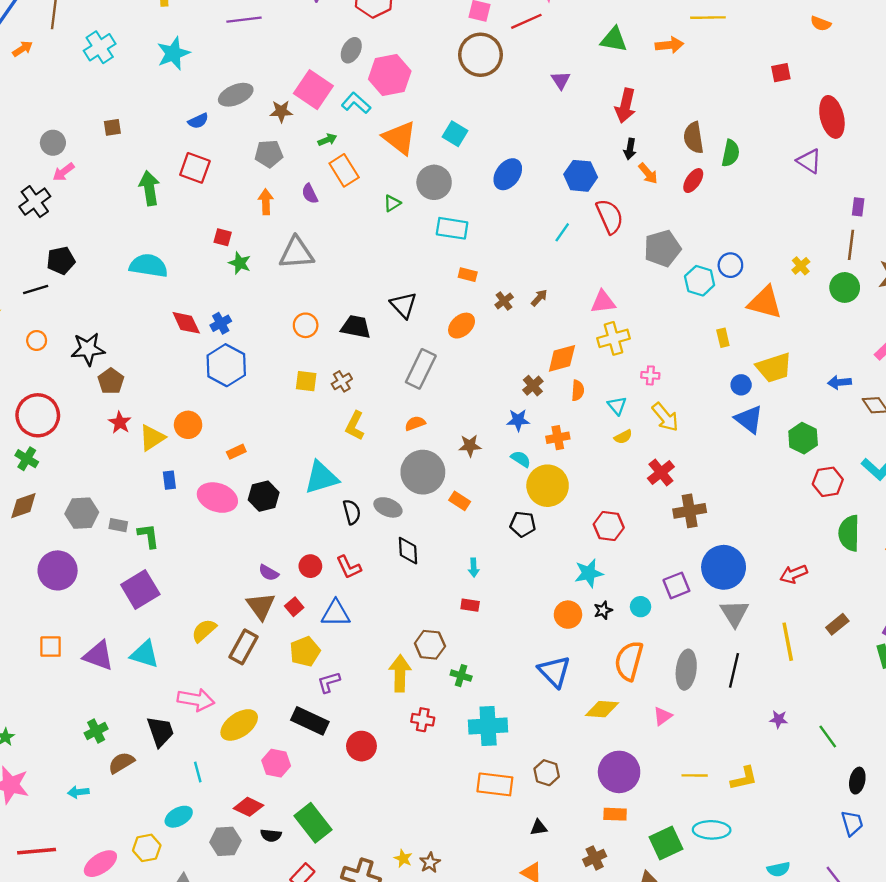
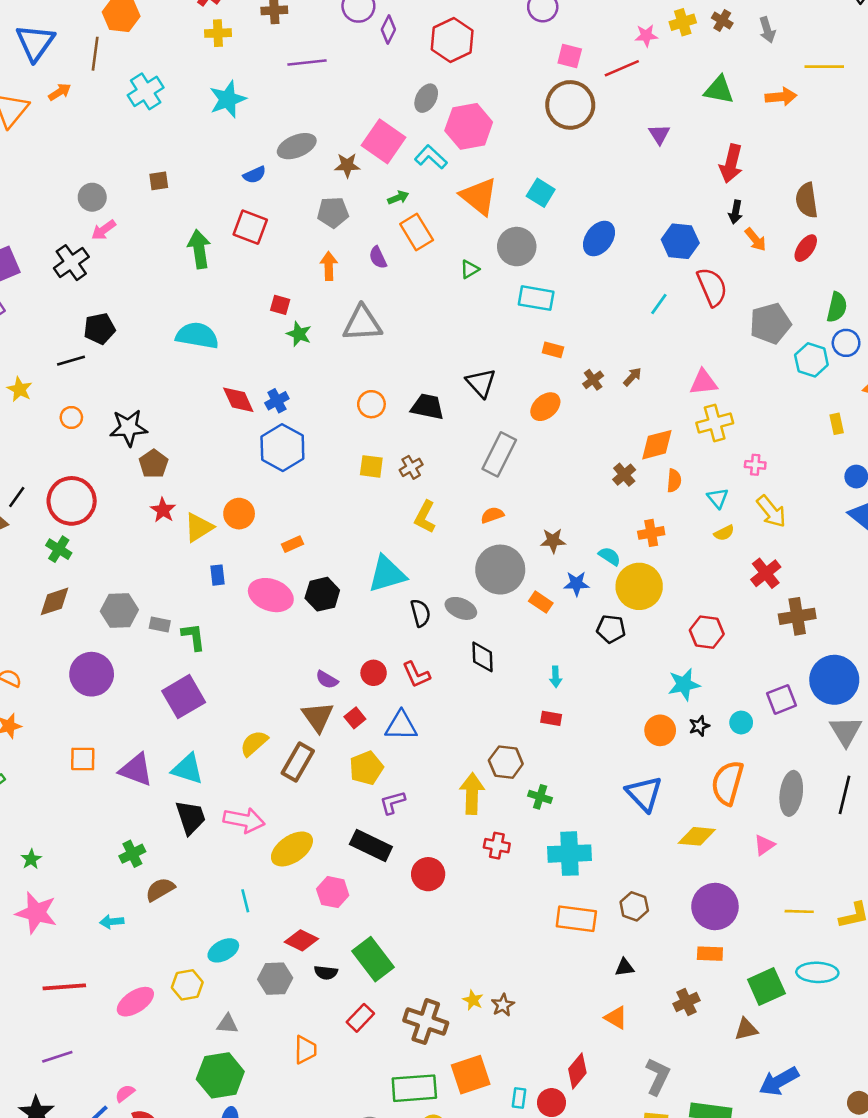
green semicircle: (731, 153) -> (837, 307), moved
blue star: (518, 420) -> (576, 584), moved
black trapezoid: (160, 731) -> (191, 817), moved

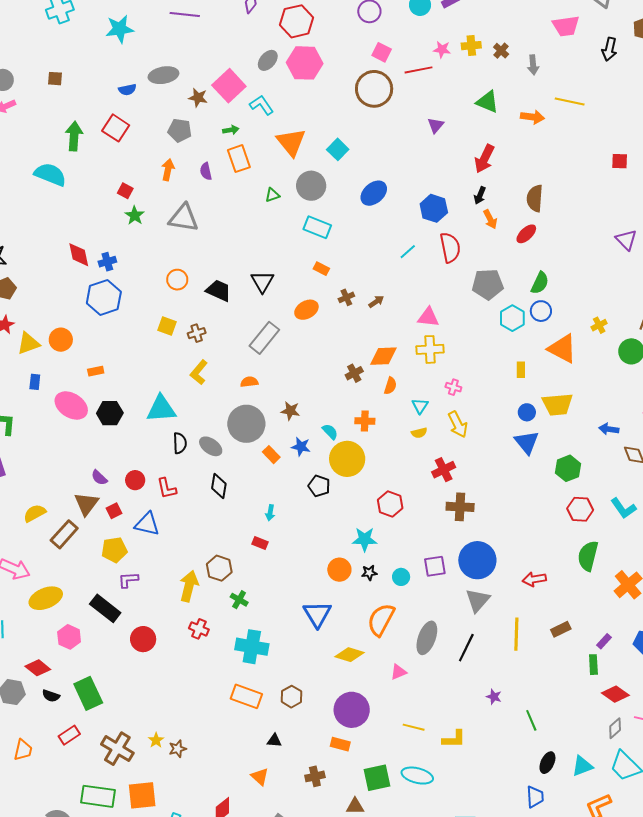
pink hexagon: (469, 126) -> (305, 63), moved
cyan semicircle: (197, 336) -> (50, 174), moved

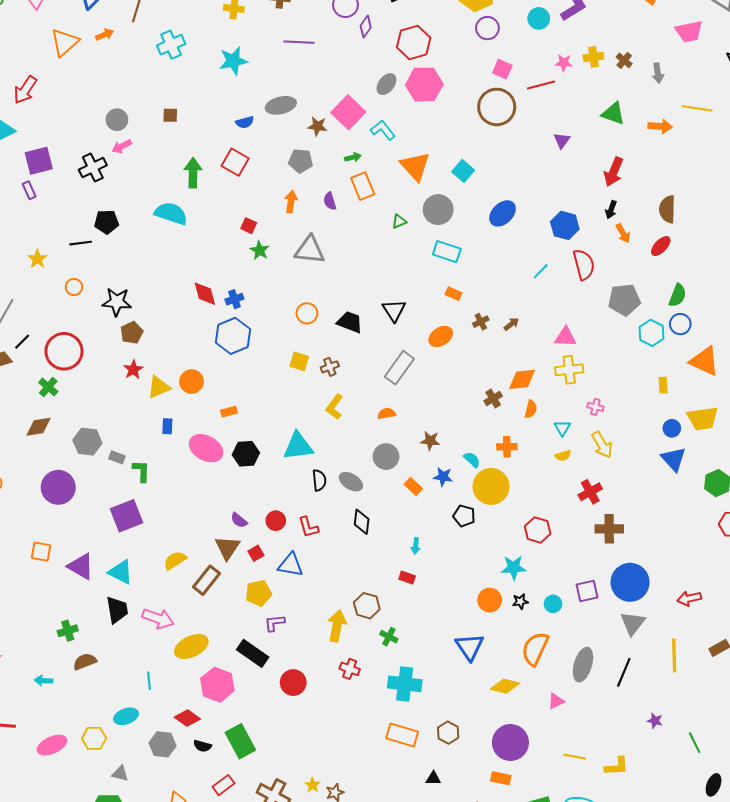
gray circle: (246, 424) -> (386, 457), size x0.7
pink hexagon: (69, 637) -> (217, 685), size x1.4

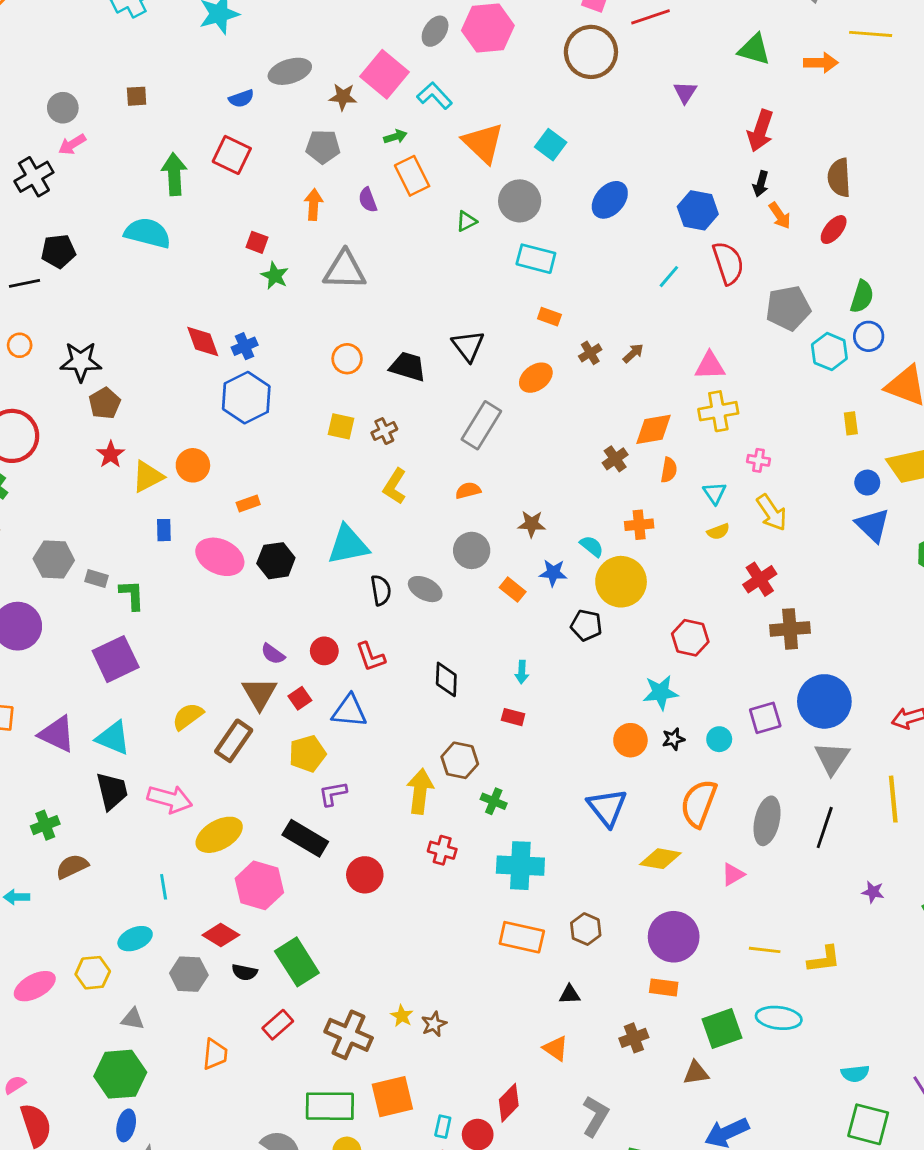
black diamond: (362, 522) -> (446, 679), moved

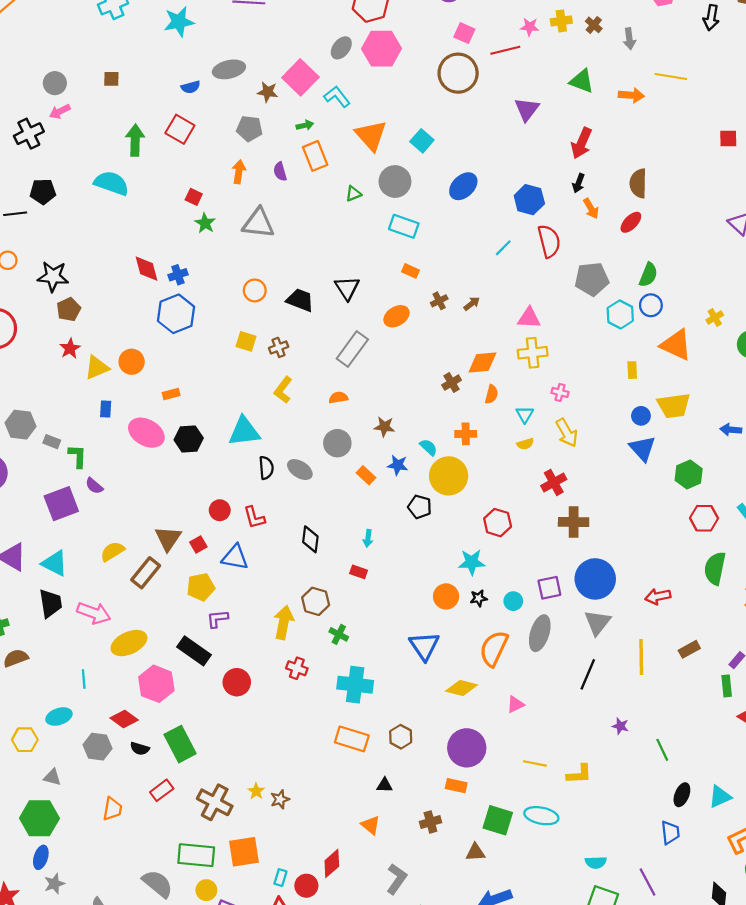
purple triangle: (685, 92) -> (527, 109), size x1.4
purple semicircle: (273, 654) -> (94, 486), moved
gray ellipse: (767, 821) -> (540, 633), moved
green square: (722, 1028) -> (498, 820), turned 32

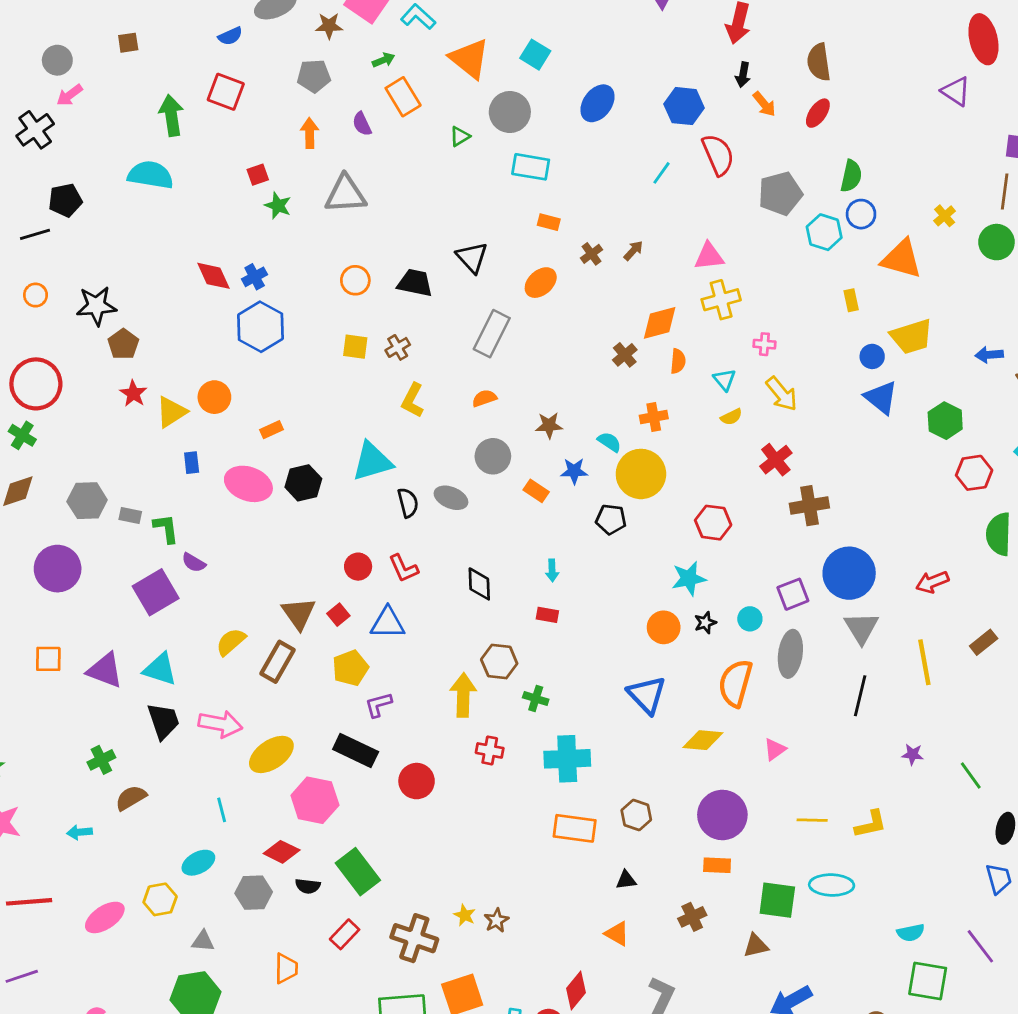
red square: (194, 197) -> (258, 175), turned -35

